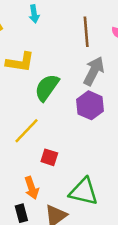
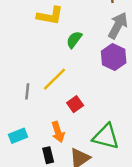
green semicircle: (47, 88) -> (74, 40), size x0.7
red square: (49, 157) -> (75, 104), turned 35

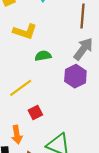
green semicircle: (74, 40) -> (43, 56), turned 35

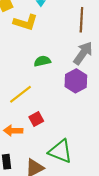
yellow L-shape: (25, 32) -> (26, 22), moved
orange arrow: (17, 135) -> (13, 131), moved, turned 102

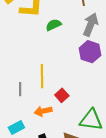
green semicircle: (42, 61) -> (53, 25), moved
yellow line: (21, 94) -> (42, 76), turned -40

